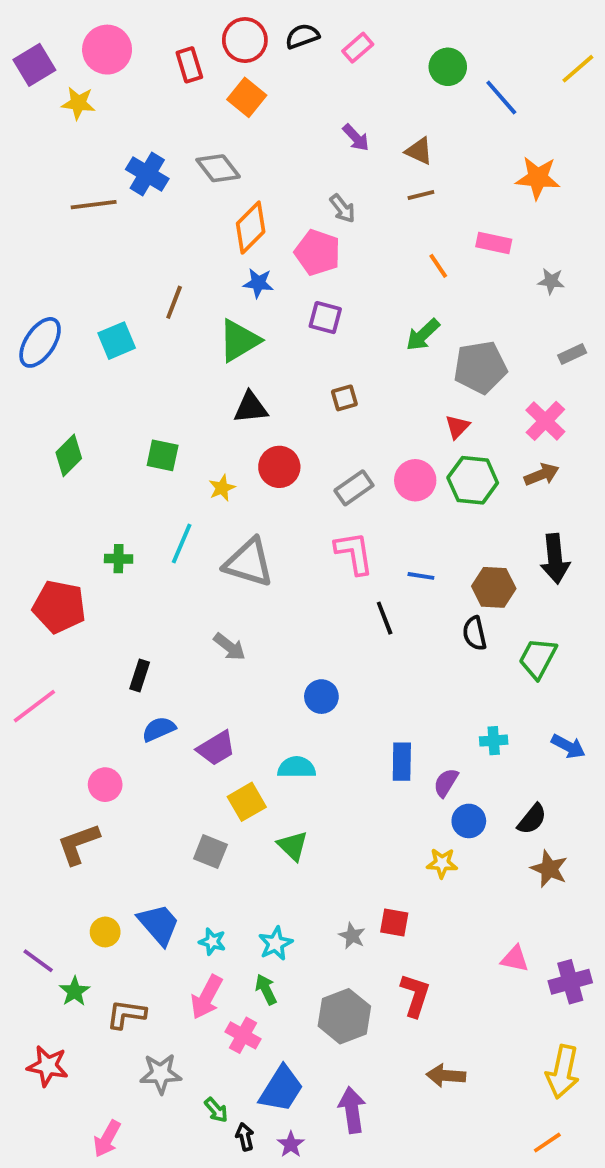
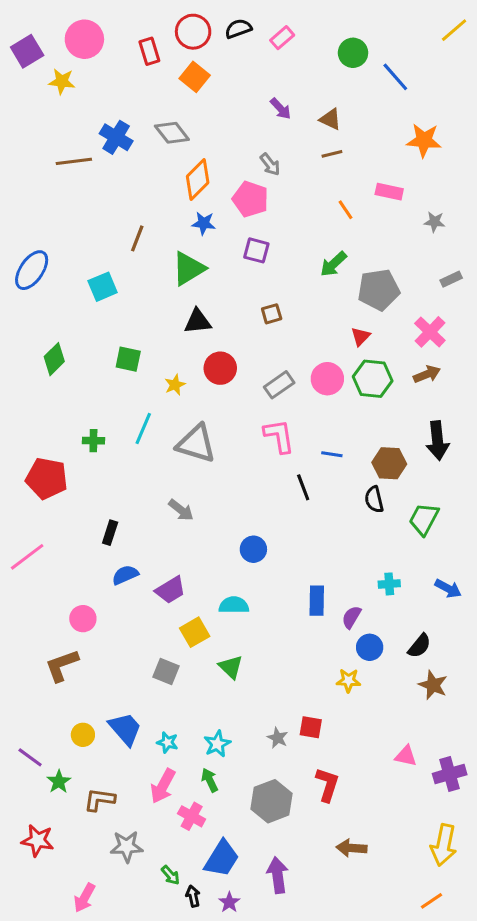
yellow line: (578, 69) -> (454, 30), moved
cyan square: (117, 341) -> (103, 287), moved

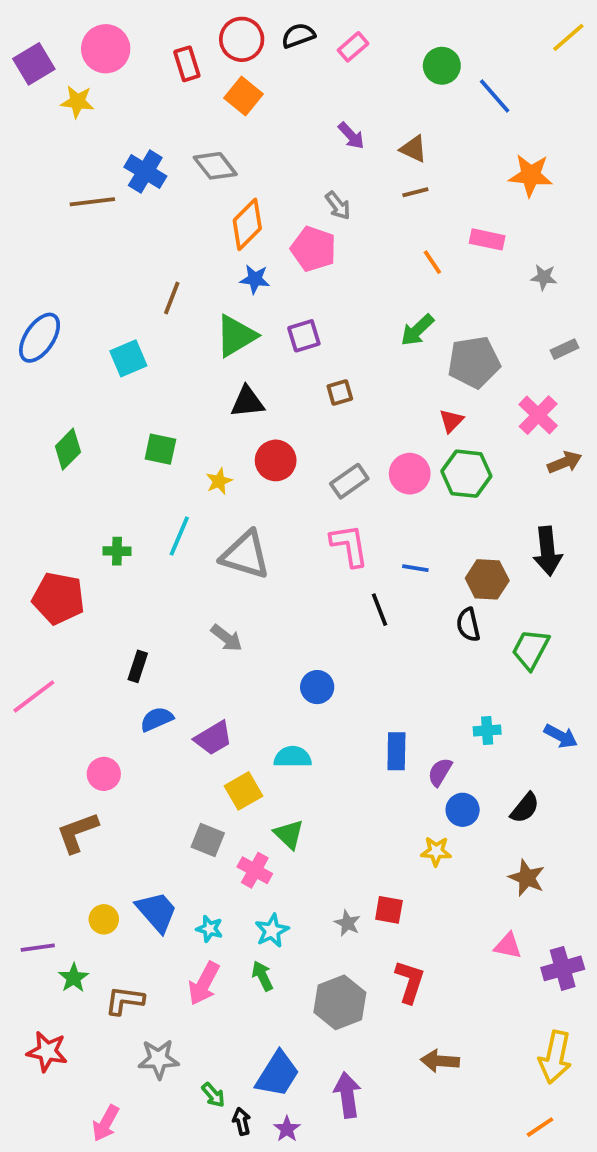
purple square: (256, 250) -> (304, 336), moved, turned -32
brown arrow: (427, 374) -> (565, 462), moved
brown star: (433, 685) -> (527, 878), moved
purple line: (30, 757) -> (38, 948), turned -44
pink cross: (192, 816) -> (255, 870), moved

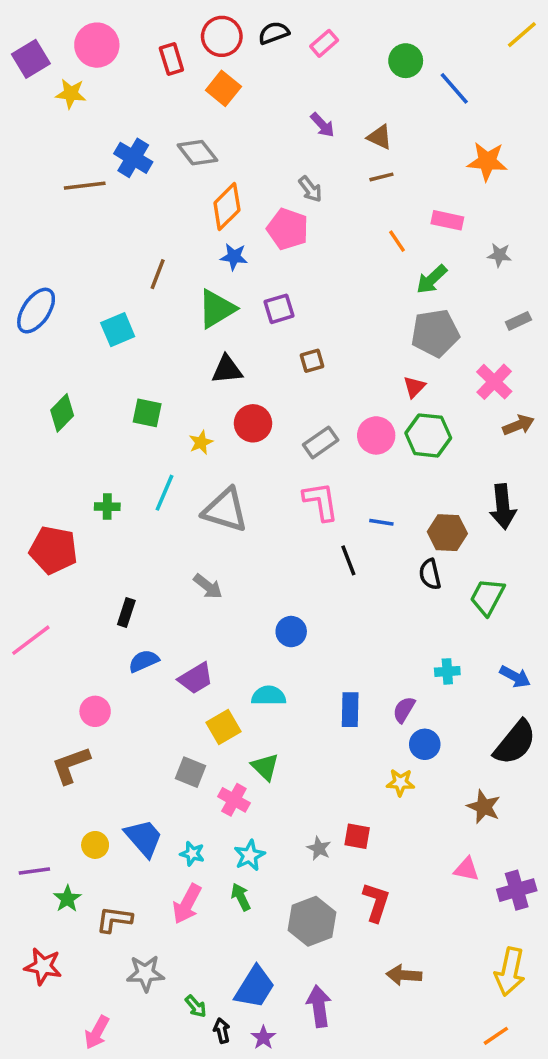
green arrow: (417, 330) -> (432, 279), moved
blue rectangle: (396, 751) -> (350, 710), moved
black semicircle: (525, 808) -> (515, 743), moved, size x1.6

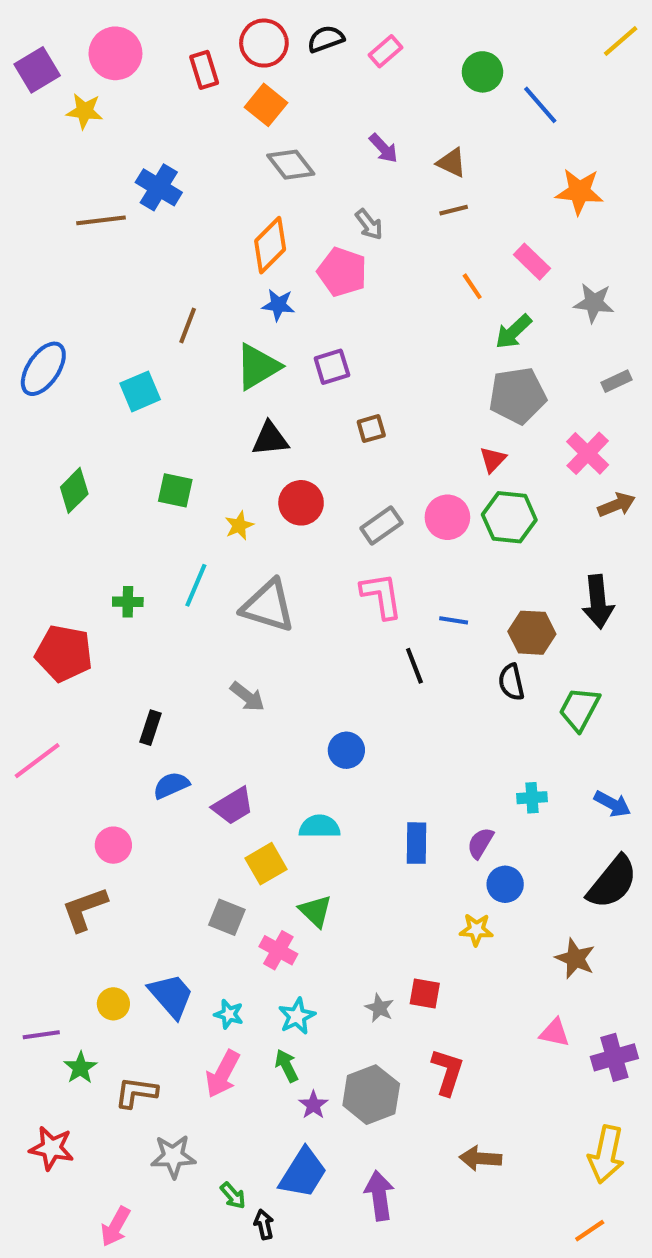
gray diamond: (197, 153) -> (291, 165), moved
pink rectangle: (447, 220) -> (532, 262), turned 32
gray star: (499, 255) -> (594, 303), size x1.4
purple star: (263, 1038) -> (313, 1105), moved

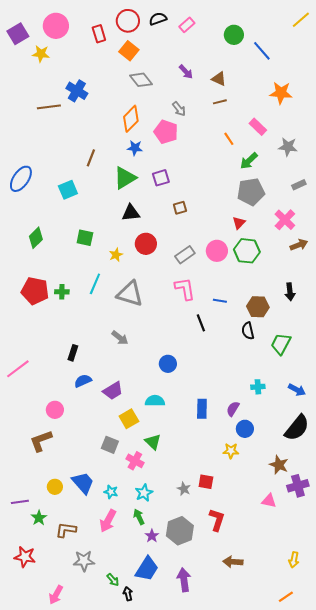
black arrow: (598, 602) -> (290, 292), size x0.7
red pentagon: (64, 653) -> (35, 291), moved
purple cross: (614, 1057) -> (298, 486), moved
yellow arrow: (606, 1154) -> (294, 560), size x0.6

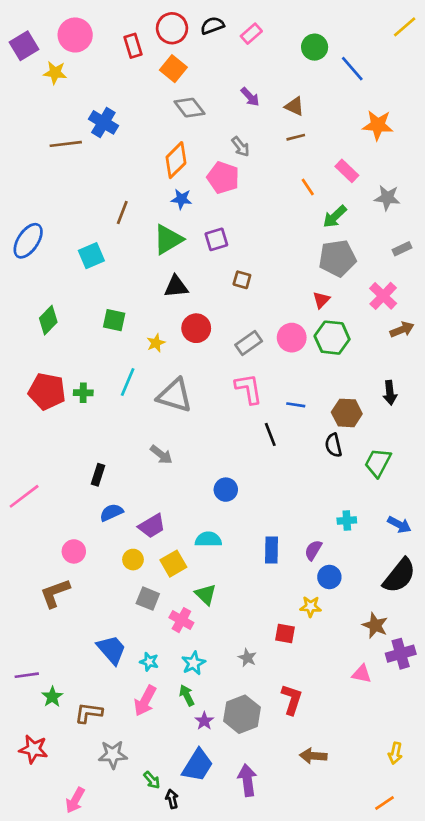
brown square: (180, 208) -> (242, 280), turned 32
red square: (206, 482) -> (285, 634), moved
yellow circle: (55, 487) -> (133, 560), moved

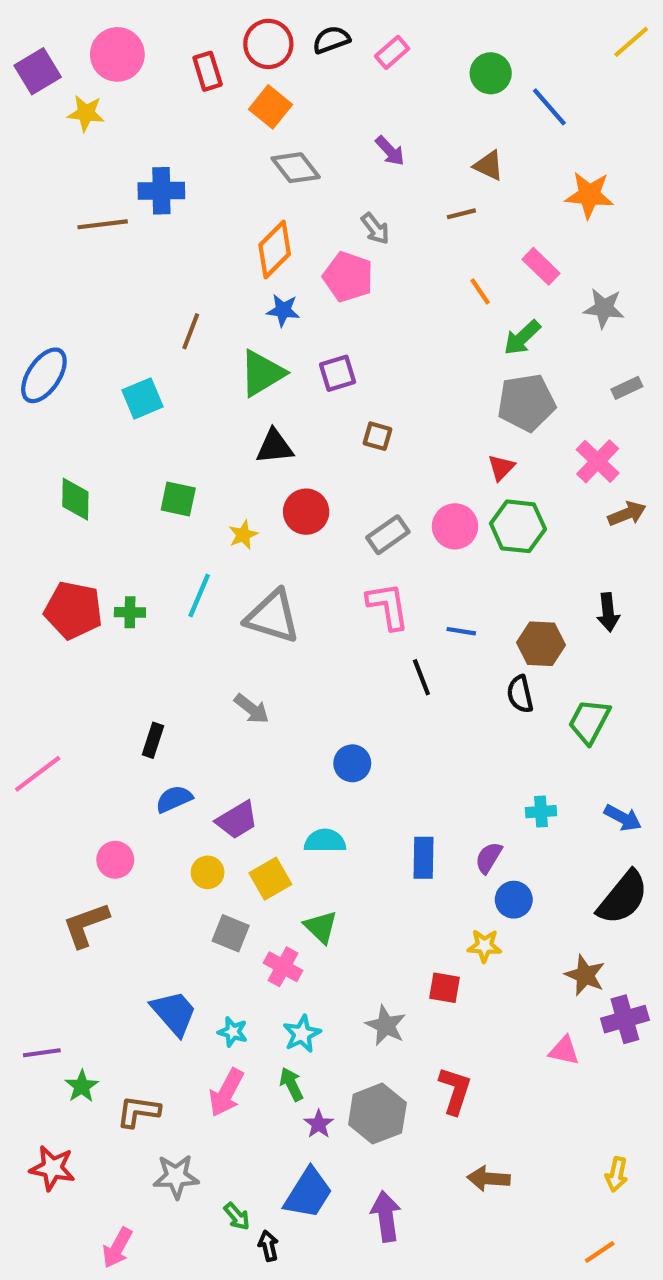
brown triangle: (294, 106) -> (489, 166), moved
blue cross: (103, 122) -> (161, 191), turned -32
green diamond: (48, 320) -> (75, 499), turned -44
gray star: (247, 658) -> (386, 1025), size x1.4

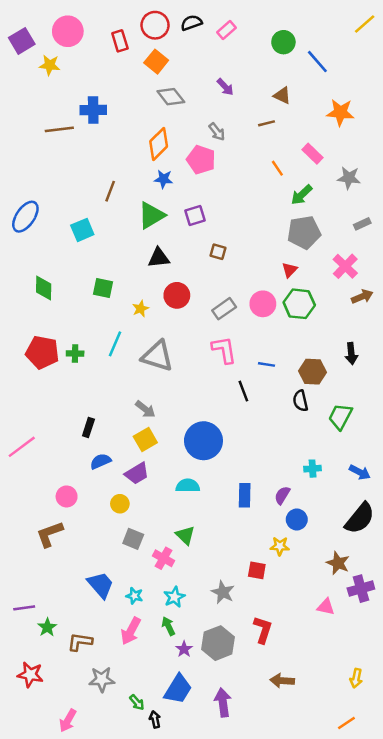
blue circle: (352, 763) -> (203, 441), size x1.8
yellow square: (270, 879) -> (145, 440), moved

